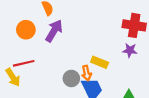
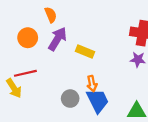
yellow rectangle: (100, 62) -> (85, 51), moved
gray circle: (71, 78) -> (70, 99), moved

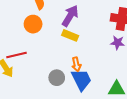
orange circle: (28, 38) -> (33, 24), moved
purple arrow: (58, 39) -> (70, 16), moved

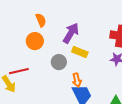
yellow rectangle: (70, 35) -> (80, 52), moved
gray circle: (57, 78) -> (59, 62), moved

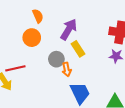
yellow rectangle: (80, 52) -> (78, 49), turned 35
orange arrow: (77, 80) -> (67, 69), moved

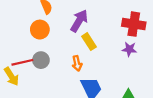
gray circle: (56, 59) -> (41, 60), moved

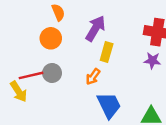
yellow rectangle: (89, 42) -> (107, 52), turned 49
orange arrow: (77, 63) -> (93, 77), turned 48

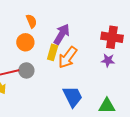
yellow rectangle: (107, 52) -> (53, 52), moved
orange arrow: (93, 77) -> (68, 57), moved, size x1.6

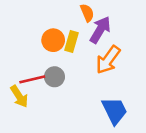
orange semicircle: (31, 21) -> (87, 13), moved
yellow rectangle: (53, 52) -> (71, 42), moved

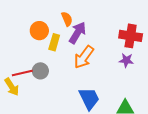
orange circle: (53, 40) -> (39, 31), moved

